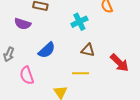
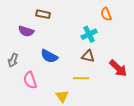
cyan cross: (79, 22) -> (89, 34), moved
blue semicircle: (47, 50) -> (49, 56), turned 72

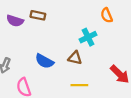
purple semicircle: (26, 31) -> (15, 21), moved
brown triangle: (88, 56) -> (75, 58), moved

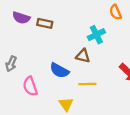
brown rectangle: (38, 15) -> (45, 23), moved
blue semicircle: (44, 61) -> (59, 70), moved

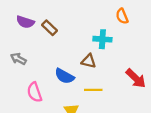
brown rectangle: (45, 23) -> (49, 28), turned 32
cyan cross: (96, 35) -> (102, 39), turned 30
gray arrow: (11, 64) -> (18, 59), moved, turned 96

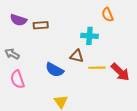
brown rectangle: (49, 28) -> (41, 25), turned -48
yellow line: (93, 90) -> (97, 68), moved
pink semicircle: (35, 92) -> (17, 79), moved

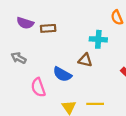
yellow line: (97, 68) -> (95, 104), moved
pink semicircle: (17, 79) -> (38, 87), moved

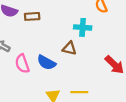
pink semicircle: (38, 87) -> (22, 64), moved

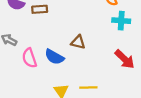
cyan cross: (83, 27) -> (121, 21), moved

